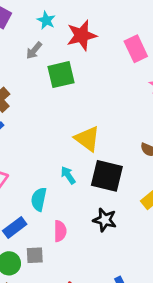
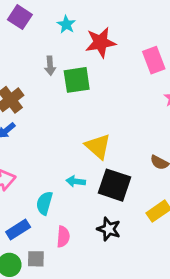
gray arrow: (34, 50) -> (50, 66), moved, turned -48
cyan arrow: (68, 175) -> (76, 181), turned -54

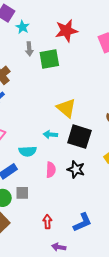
cyan star: (66, 24) -> (23, 27), moved
cyan semicircle: (44, 203) -> (28, 151), turned -108
pink semicircle: (63, 237) -> (51, 170), moved

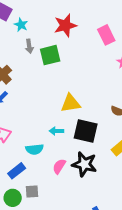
yellow triangle: (66, 108) -> (71, 103), turned -45
black star: (76, 169) -> (84, 164), size x1.4
pink semicircle: (51, 170) -> (59, 166), turned -147

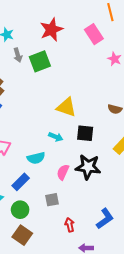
yellow triangle: (71, 103) -> (66, 107), turned 35
cyan arrow: (56, 131) -> (56, 137), turned -152
black square: (86, 131) -> (85, 133), size x0.7
gray square: (32, 192) -> (52, 200), moved

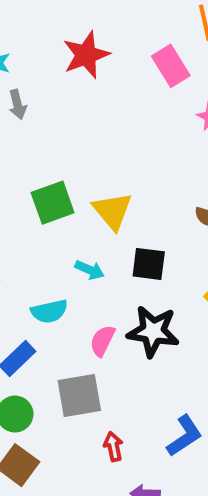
green square: (40, 61) -> (53, 203), moved
yellow triangle: (66, 107) -> (113, 211), turned 30
gray square: (52, 200) -> (79, 396), size x1.6

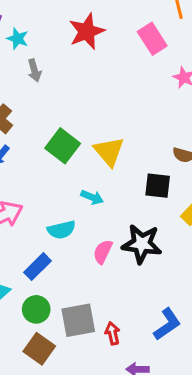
green square: (53, 203) -> (63, 146), turned -32
black square: (149, 264) -> (158, 186), moved
gray square: (79, 396) -> (78, 320), moved

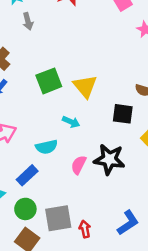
green square: (63, 146) -> (49, 81), turned 30

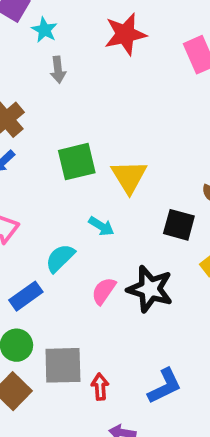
cyan semicircle: (47, 147) -> (60, 258), turned 140

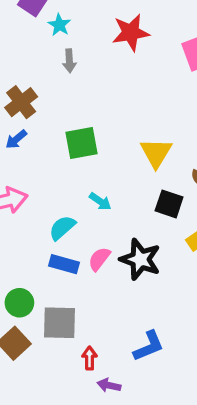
yellow triangle: (129, 177) -> (156, 153), moved
blue rectangle: (26, 296) -> (64, 264), moved, turned 48
red arrow: (100, 387) -> (89, 358), moved

